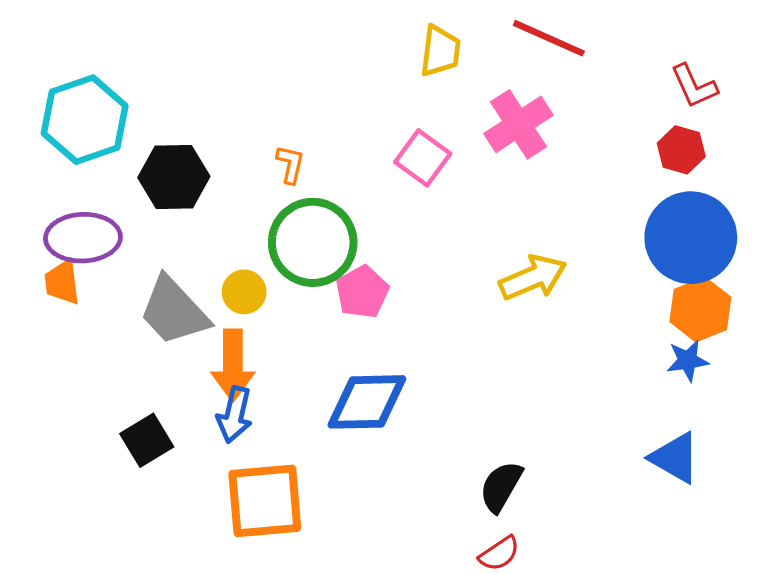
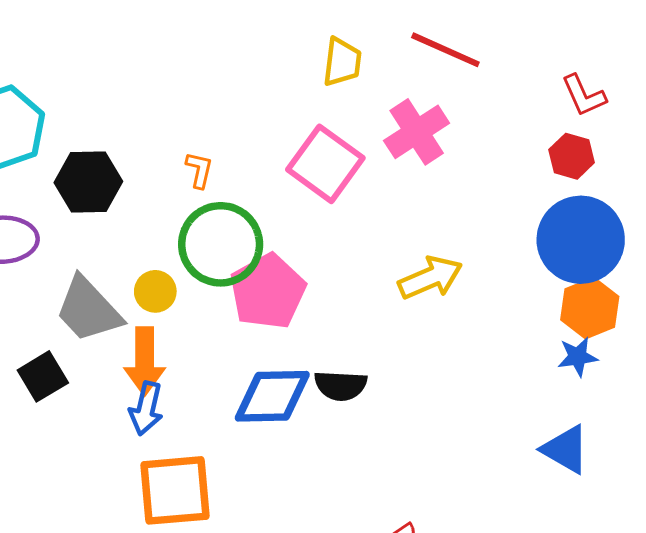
pink square: (423, 158) -> (325, 164), size x1.4
pink pentagon: (362, 292) -> (268, 291), size x1.5
black square: (147, 440) -> (43, 376), moved
black semicircle: (501, 487) -> (341, 386), moved, turned -117

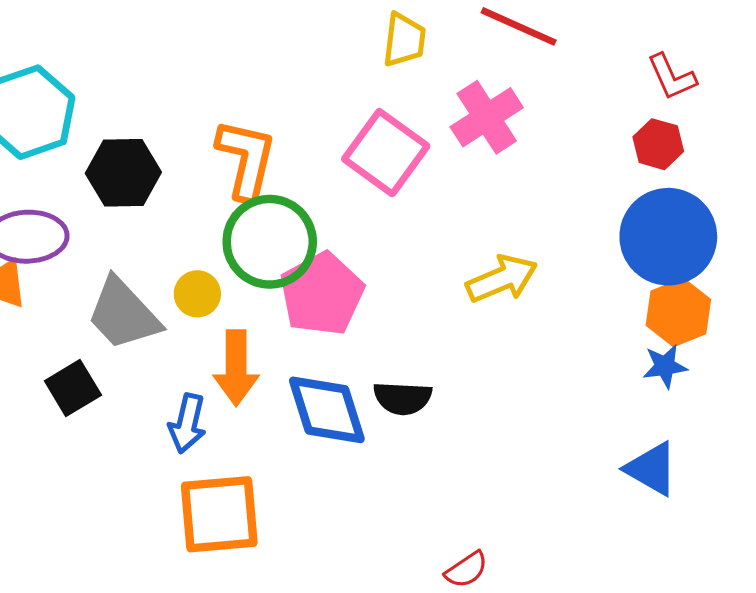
orange L-shape: (199, 170) -> (246, 159), size x2.0
orange arrow: (145, 361) -> (236, 368), moved
blue diamond: (272, 396) -> (327, 410), turned 74

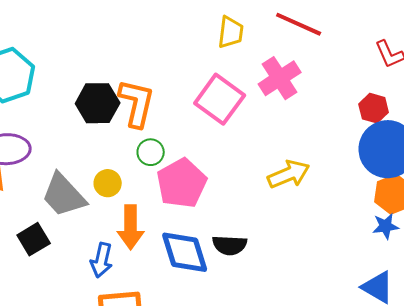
red hexagon: (658, 144) -> (374, 108), moved
black hexagon: (123, 173) -> (98, 103), moved
green circle: (270, 242) -> (151, 152), size x0.5

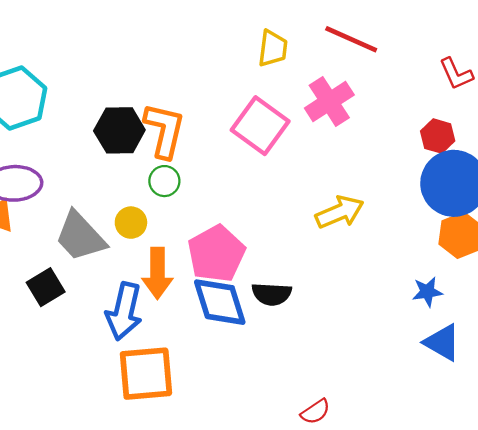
green circle: (151, 152) -> (164, 181), moved
pink pentagon: (182, 183) -> (216, 254), moved
blue star: (386, 226) -> (427, 292), moved
blue arrow: (102, 260) -> (124, 311), size x1.4

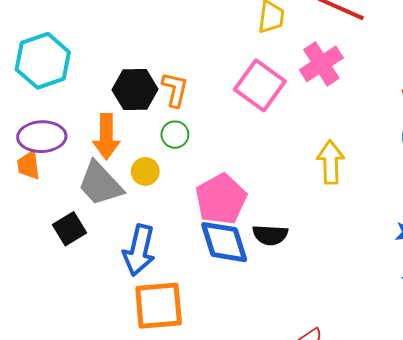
orange L-shape: (164, 130) -> (175, 90), size x0.7
yellow arrow: (340, 212) -> (331, 162), turned -69
orange arrow: (157, 273) -> (106, 137), moved

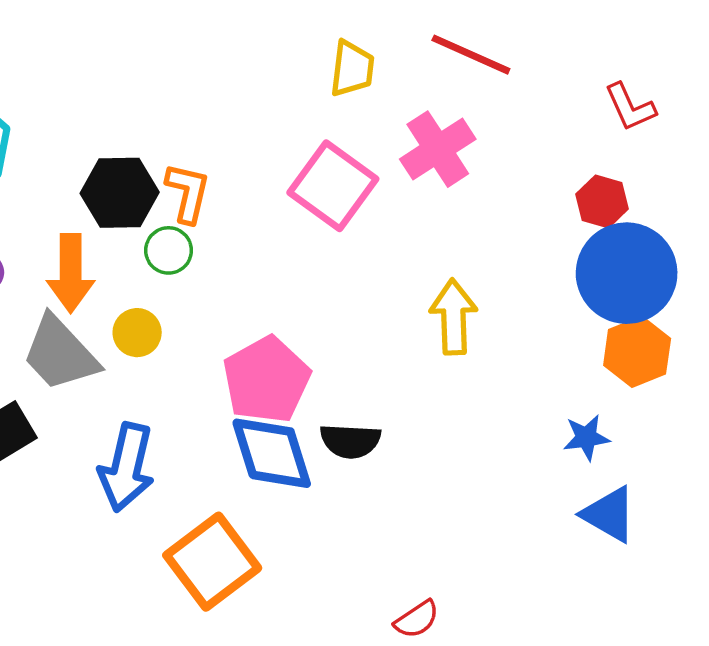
green circle: (175, 135) -> (169, 250), moved
orange square: (159, 306) -> (212, 562), moved, turned -32

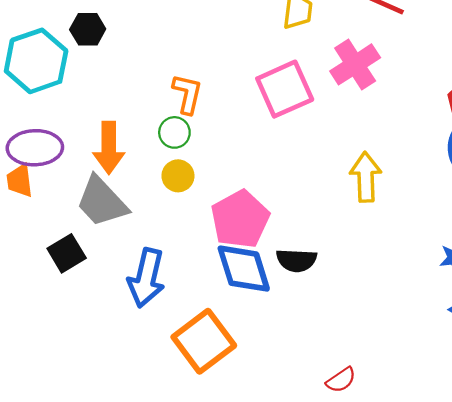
pink square: (333, 186) -> (285, 89), turned 30
black hexagon: (120, 193) -> (88, 29), moved, size x0.7
yellow circle: (137, 333) -> (178, 176), moved

